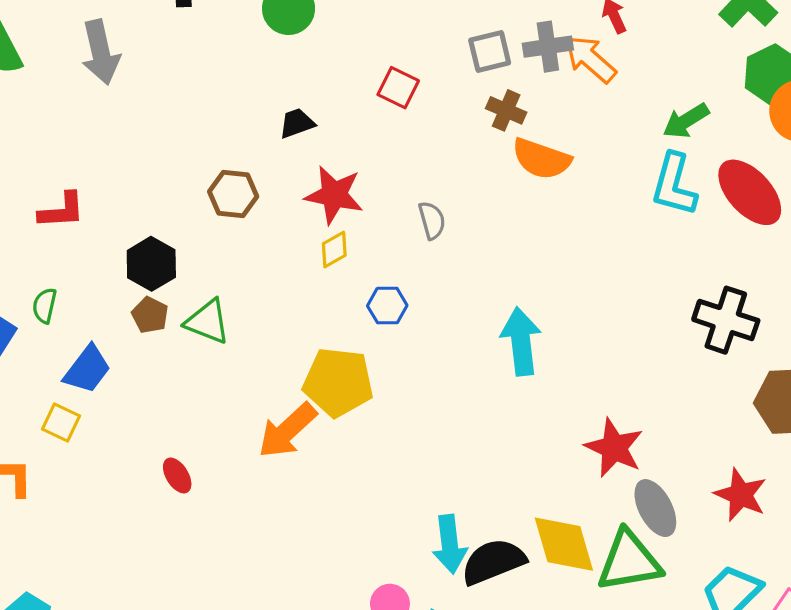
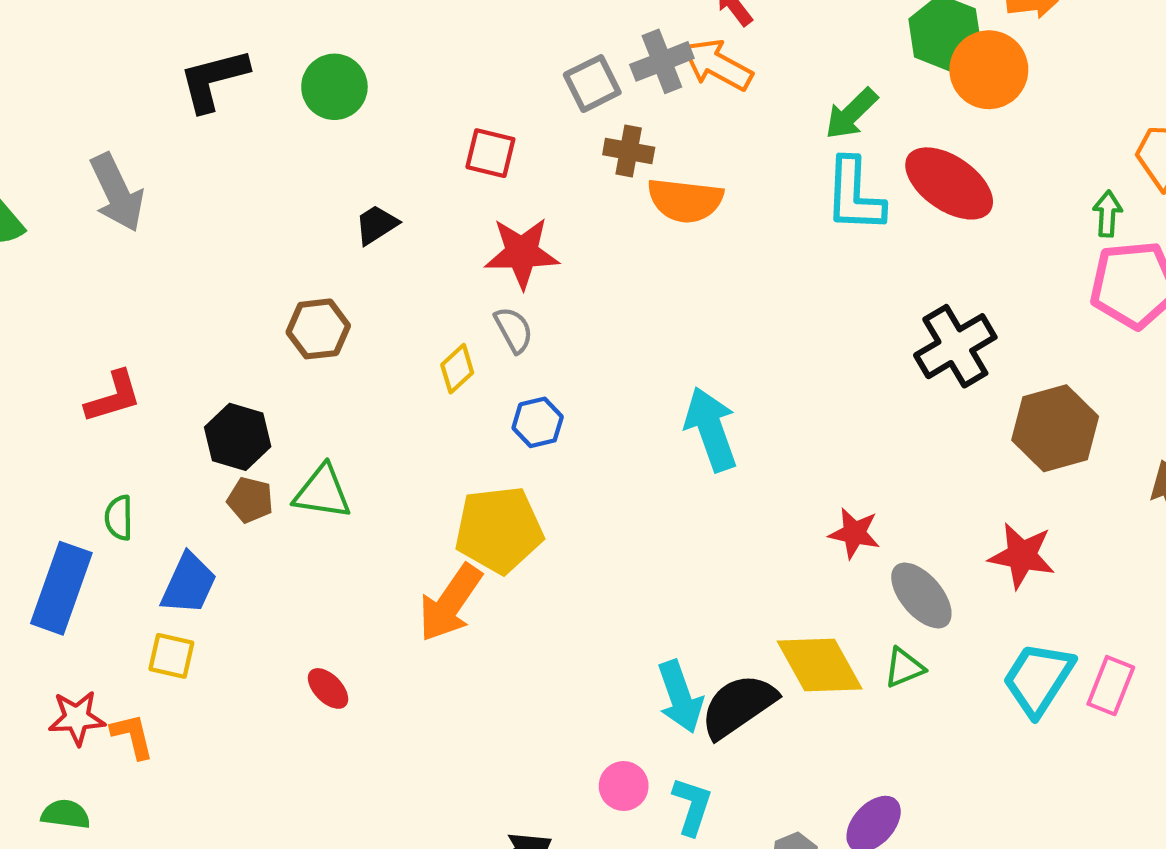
red star: (334, 195) -> (522, 253), moved
gray semicircle: (432, 220) -> (514, 330), moved
black cross: (726, 320) -> (955, 346), turned -36
red star: (614, 448) -> (854, 533), size x0.7
green triangle: (629, 561) -> (904, 668), size x0.5

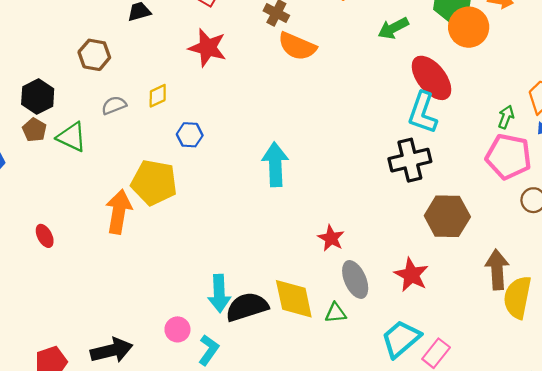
cyan L-shape: (854, 195) -> (423, 113), moved
gray semicircle: (514, 330) -> (114, 105), moved, turned -100
orange arrow: (450, 603) -> (119, 212), turned 138

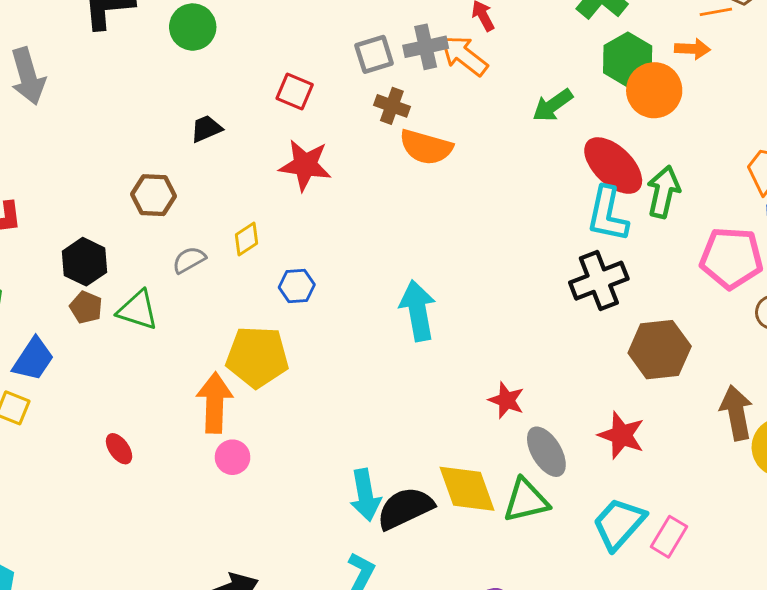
green arrow: (506, 117) -> (663, 192), moved, size x1.6
green triangle: (336, 313) -> (526, 500), size x1.6
pink circle: (177, 329) -> (233, 457), moved

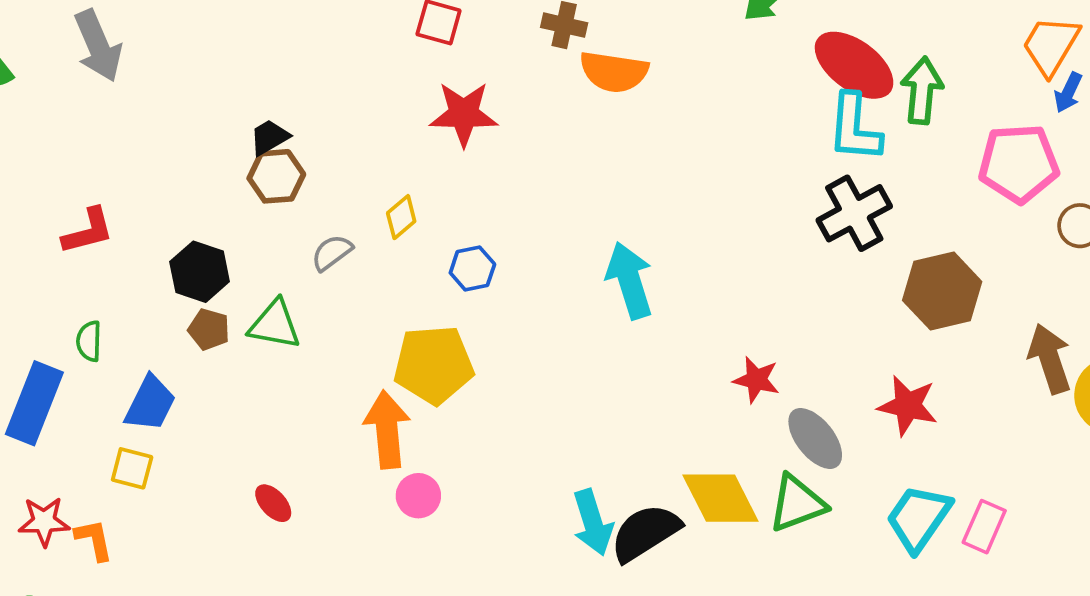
black trapezoid: (206, 129) -> (269, 137), moved

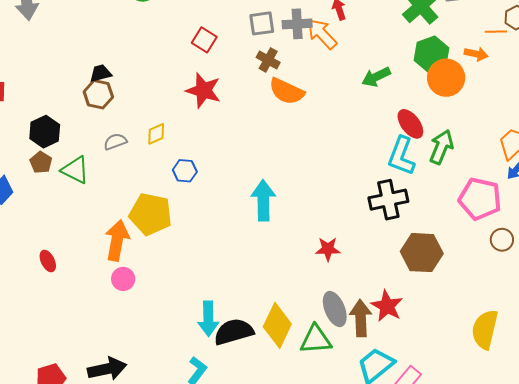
red ellipse: (854, 65) -> (410, 124), size x0.7
brown arrow: (1050, 359) -> (361, 318), moved
red star: (756, 380) -> (328, 249), moved, turned -30
yellow diamond: (720, 498) -> (277, 325), turned 36

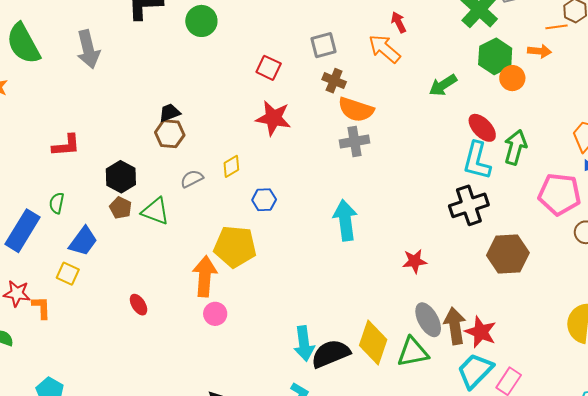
gray cross: (297, 24) -> (355, 142), moved
orange circle: (446, 78) -> (512, 78), size x0.7
red star: (387, 306) -> (481, 332), moved

